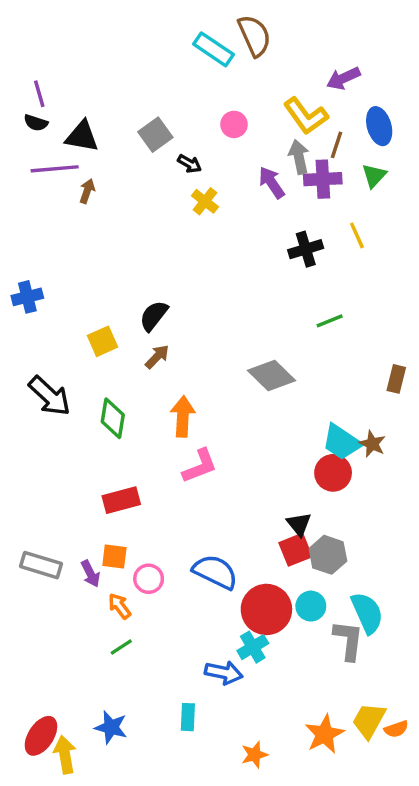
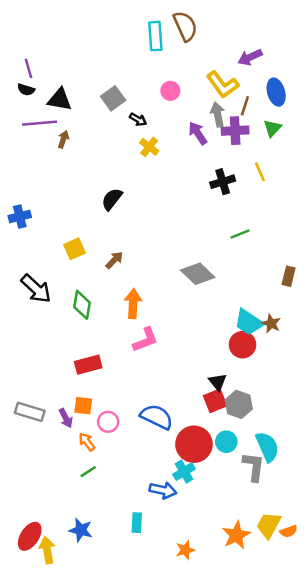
cyan rectangle: (213, 49) -> (155, 36), turned 52
black semicircle: (154, 316) -> (112, 199), moved

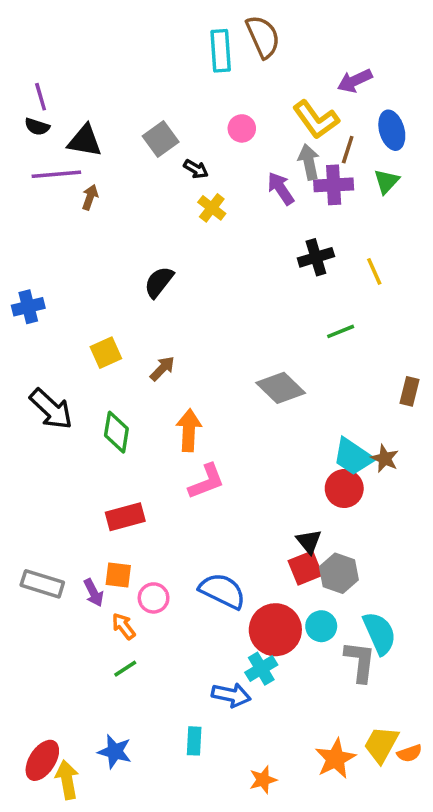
yellow line: (260, 172) -> (374, 271), moved

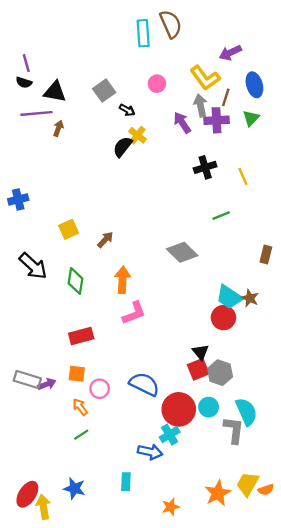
black semicircle: (159, 282) -> (123, 147), moved
purple arrow: (94, 593) -> (47, 384), moved, turned -84

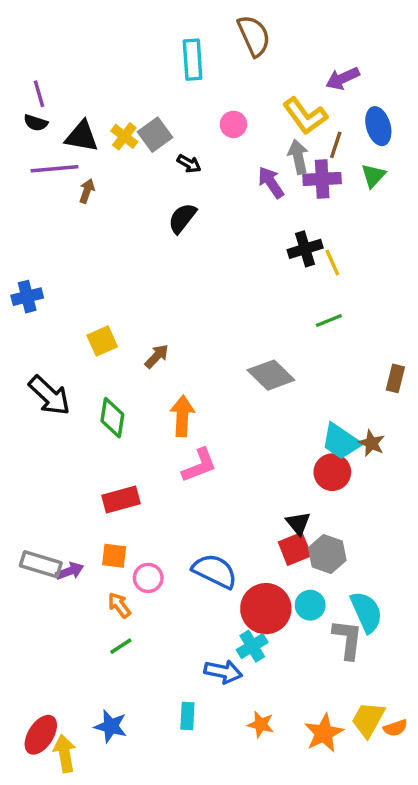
cyan rectangle: (143, 33) -> (193, 60), moved
yellow cross: (137, 135) -> (124, 136), moved
yellow line: (243, 177) -> (332, 263), moved
orange star: (171, 507) -> (261, 725), moved, turned 30

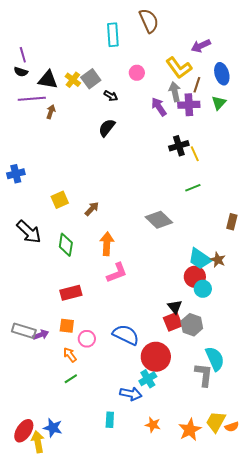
cyan circle: (310, 605) -> (203, 289), moved
blue star: (111, 726) -> (53, 428), moved

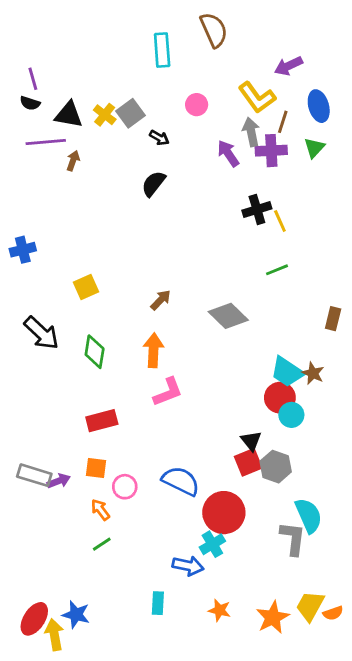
brown arrow: (92, 209) -> (161, 300), moved

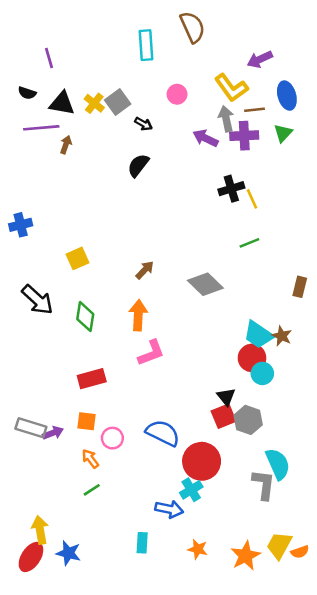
purple line: (33, 79) -> (49, 58), moved
brown line: (283, 122) -> (255, 110), turned 66
purple arrow: (228, 153) -> (205, 138), turned -30
yellow arrow: (54, 635) -> (40, 530), moved

